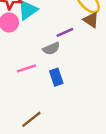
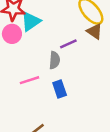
gray semicircle: (51, 49) -> (55, 60), turned -63

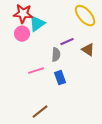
brown triangle: (95, 31) -> (88, 50), moved

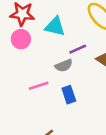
cyan triangle: (37, 24) -> (55, 26), moved, turned 48
gray semicircle: (56, 55) -> (64, 66), turned 64

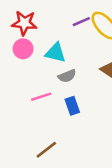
cyan triangle: (55, 26) -> (55, 53), moved
purple line: (78, 49) -> (81, 22), moved

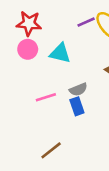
gray semicircle: (67, 76) -> (78, 89), moved

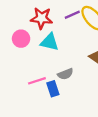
red star: (29, 23) -> (42, 18), moved
blue rectangle: (77, 106) -> (53, 89), moved

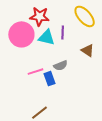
purple line: (72, 15) -> (63, 32), moved, turned -64
pink circle: (21, 39) -> (21, 34), size x1.6

